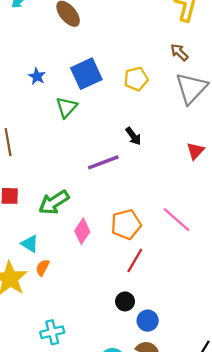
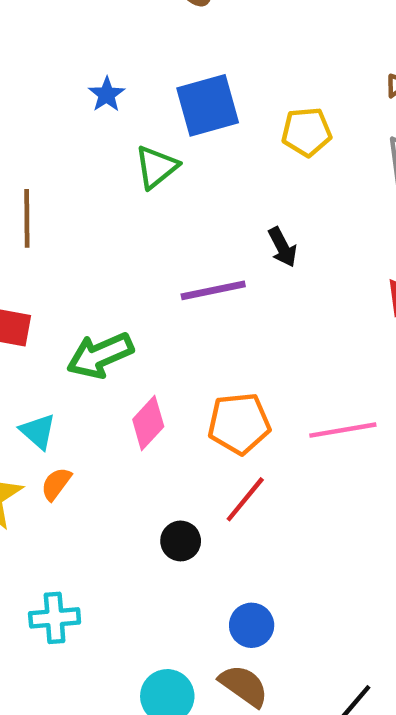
pink line: (177, 220) -> (343, 430), turned -60
black circle: (125, 301) -> (181, 541), moved

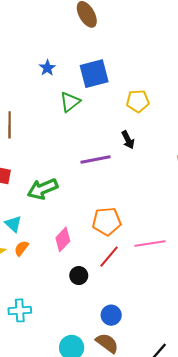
yellow pentagon: (307, 132) -> (138, 101), moved
pink diamond: (148, 423) -> (63, 239), moved
pink line: (343, 430) -> (150, 243), moved

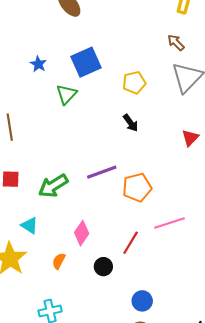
purple line: (95, 159) -> (102, 172), moved
orange pentagon: (107, 221) -> (137, 187), moved
orange semicircle: (21, 248) -> (59, 261), moved

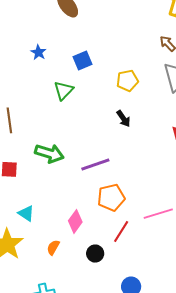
blue square: (86, 62) -> (82, 60), size x0.7
blue star: (38, 64) -> (39, 52), moved
green arrow: (53, 186) -> (49, 153), moved, turned -132
orange pentagon: (137, 187) -> (111, 198), moved

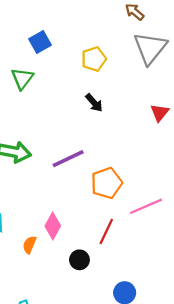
orange pentagon: (111, 198) -> (107, 183), moved
orange semicircle: (53, 247) -> (29, 245), moved

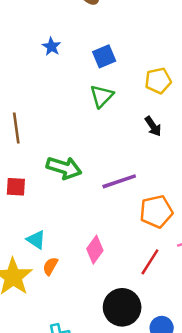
green triangle: (22, 79) -> (102, 96), moved
orange semicircle: (29, 245) -> (50, 266), moved
black circle: (79, 260) -> (122, 307), moved, size x1.8

